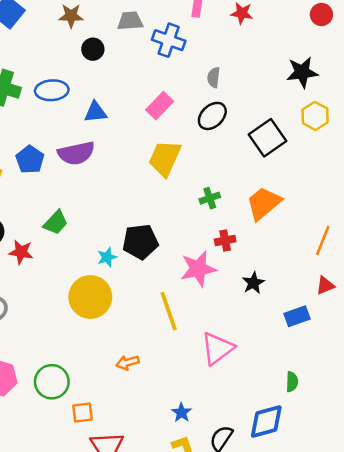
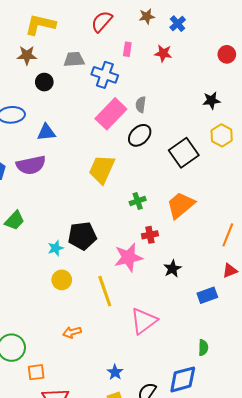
black star: (302, 72) -> (211, 100), size x0.7
pink rectangle: (160, 106) -> (111, 114), moved, size x1.4
yellow circle: (90, 297) -> (62, 280), moved, size x0.6

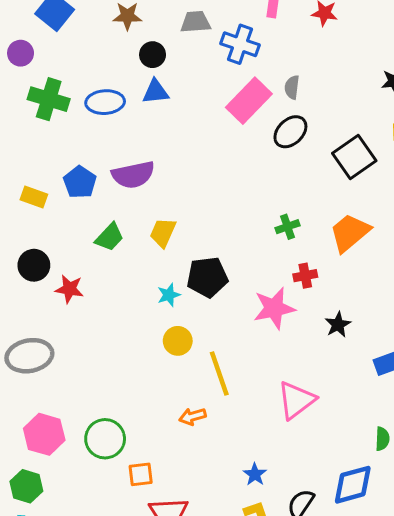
blue triangle: (46, 132) -> (155, 92), moved
yellow trapezoid: (102, 169) -> (163, 233), moved, size x0.7
green trapezoid: (15, 220) -> (109, 237), moved
yellow line: (105, 291) -> (219, 374), moved

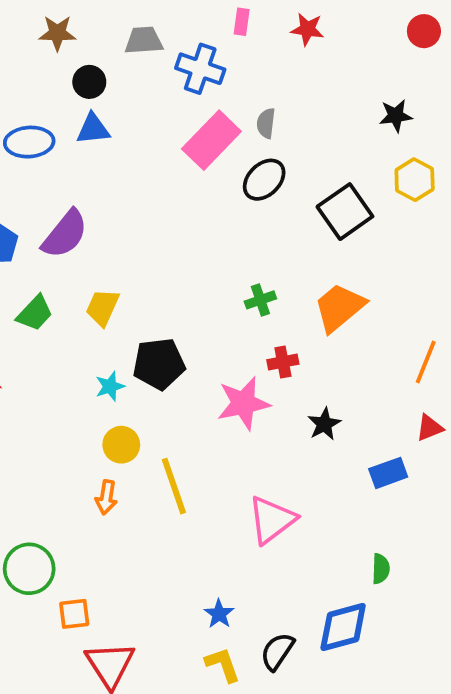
purple semicircle: (133, 175) -> (65, 234), turned -39
orange arrow: (193, 417) -> (106, 497), moved, turned -65

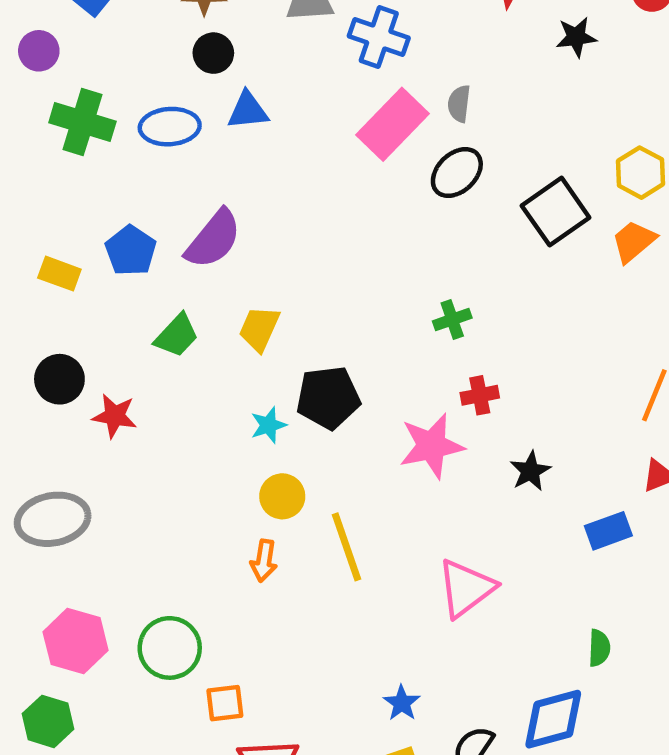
black circle: (89, 82) -> (213, 53), moved
black star: (396, 116) -> (576, 37), moved
orange trapezoid: (339, 307) -> (634, 241), moved, size x0.7

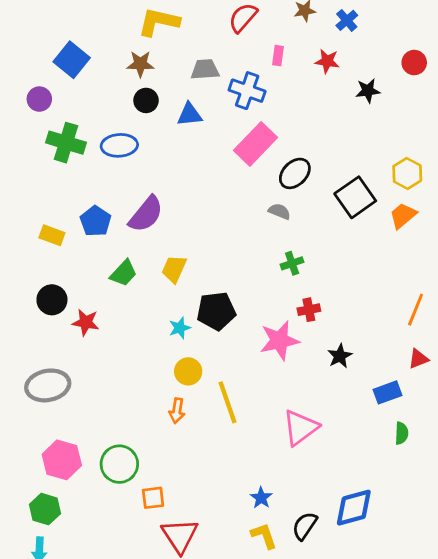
gray semicircle: (459, 104) -> (279, 211), moved, turned 105
blue triangle: (248, 111) -> (190, 114), moved
green semicircle: (599, 648) -> (402, 433), moved

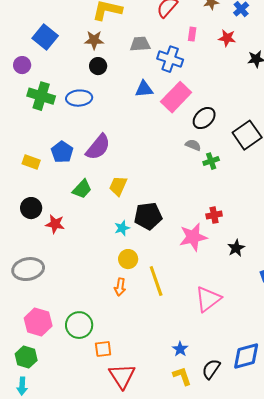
blue triangle: (190, 114) -> (144, 89), moved
green cross: (292, 263) -> (211, 161), moved

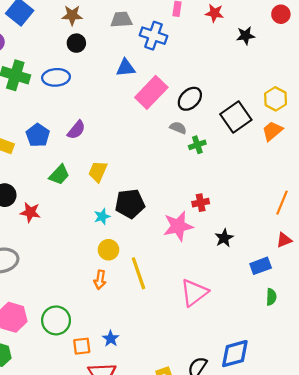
pink rectangle: (176, 97) -> (151, 92), moved
purple semicircle: (98, 147) -> (76, 130), size x0.7
blue star: (180, 349) -> (111, 339), moved

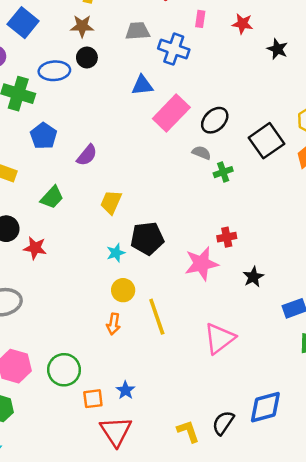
black star: (246, 36) -> (277, 49), turned 30
blue ellipse: (56, 77) -> (54, 71), moved
blue pentagon: (38, 135) -> (44, 136), moved
green trapezoid: (59, 175) -> (52, 197), moved

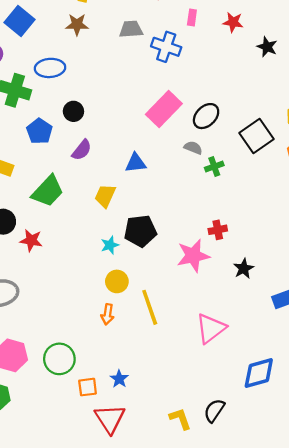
black circle: (87, 58) -> (73, 111), moved
blue triangle: (142, 85) -> (136, 163), moved
green trapezoid: (52, 197) -> (48, 191), size x1.4
blue diamond: (265, 407) -> (259, 373), moved

